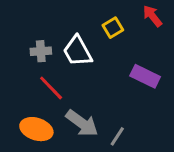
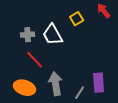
purple rectangle: (145, 76) -> (99, 83), moved, turned 60
gray arrow: (82, 123) -> (56, 84), turned -135

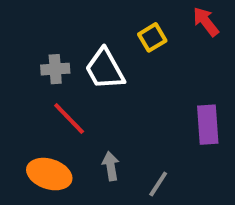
purple rectangle: (99, 83) -> (208, 125), moved
gray arrow: (56, 84) -> (111, 166), size x0.6

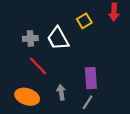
red arrow: (206, 22) -> (114, 12), turned -140
purple rectangle: (208, 125) -> (91, 78), moved

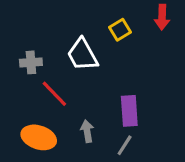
gray cross: (30, 38) -> (31, 62), moved

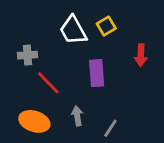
red arrow: (162, 17) -> (141, 55), moved
white trapezoid: (82, 55) -> (73, 30), moved
purple rectangle: (129, 111) -> (97, 73), moved

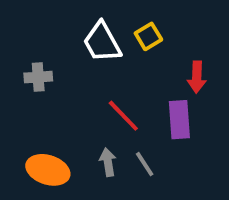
purple rectangle: (97, 73) -> (179, 120), moved
red line: (48, 83) -> (123, 116), moved
gray line: (110, 128) -> (145, 164), moved, turned -66

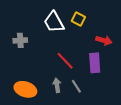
yellow square: (148, 36) -> (78, 19), turned -32
red arrow: (197, 77) -> (104, 40), turned -77

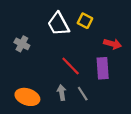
gray cross: (20, 40) -> (22, 44), turned 32

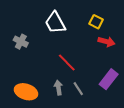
yellow square: (85, 21) -> (96, 22), moved
purple rectangle: (103, 68) -> (109, 79), moved, turned 42

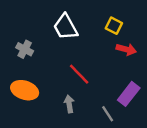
gray line: (78, 89) -> (108, 114), moved
orange ellipse: (26, 92) -> (25, 90), moved

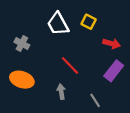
yellow square: (114, 26) -> (89, 22), moved
purple rectangle: (129, 94) -> (114, 71), moved

